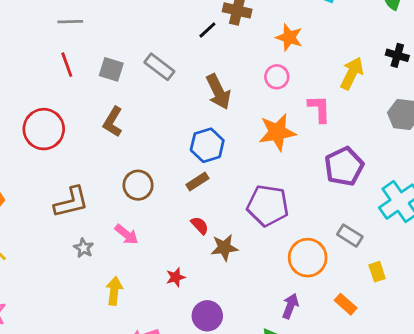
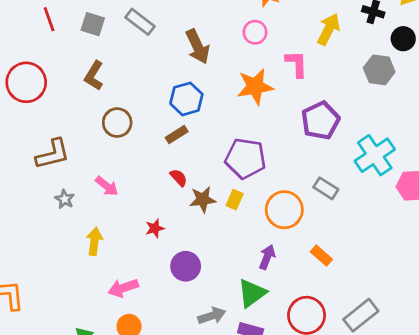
brown circle: (138, 185) -> (117, 123), moved
yellow rectangle: (377, 272) -> (235, 200), moved, turned 42

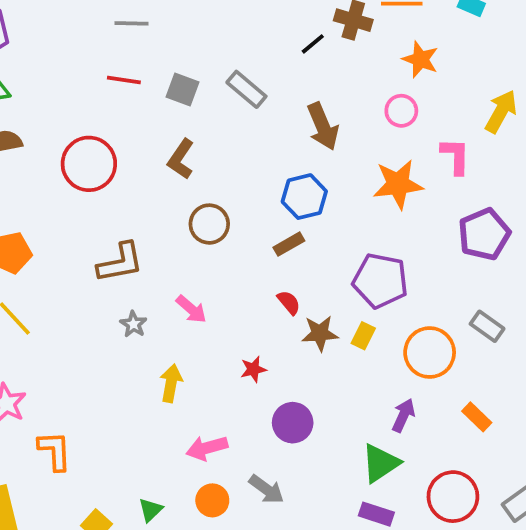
red line: (49, 19) -> (124, 80), turned -65
gray arrow: (212, 316) -> (267, 489), moved, turned 52

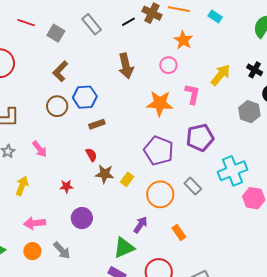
gray rectangle: (246, 89) -> (92, 24), moved
brown L-shape: (181, 159) -> (60, 71), moved
blue hexagon: (304, 197) -> (85, 97), moved
purple pentagon: (380, 281) -> (159, 151), moved

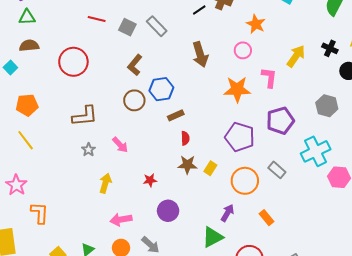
gray rectangle: (92, 24) -> (157, 26), moved
gray hexagon: (249, 112) -> (327, 106), moved
red semicircle: (91, 155) -> (185, 138), moved, turned 32

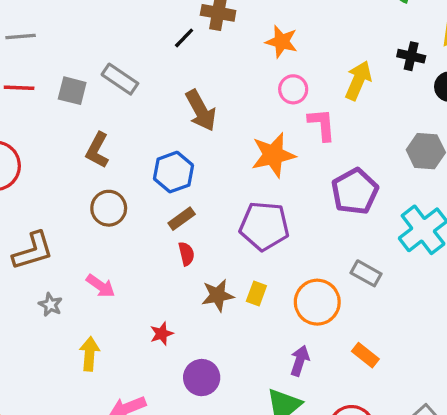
pink circle: (243, 50) -> (293, 89), moved
blue hexagon: (161, 89) -> (174, 172), moved
purple pentagon: (240, 137) -> (264, 226), moved
red semicircle: (185, 138) -> (186, 254), moved

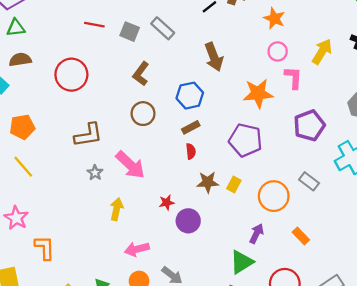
pink arrow: (101, 286) -> (130, 165), size x1.6
purple circle: (202, 378) -> (188, 221), moved

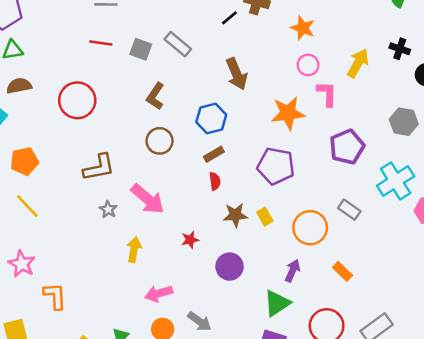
yellow rectangle: (234, 185) -> (265, 217), turned -56
purple circle: (188, 221) -> (230, 267), moved

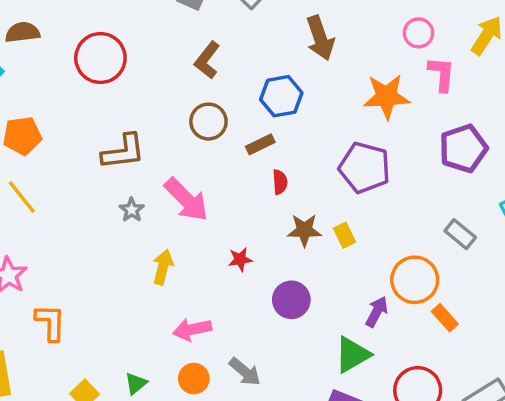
brown rectangle: (214, 154) -> (260, 144), moved
orange circle: (310, 228) -> (415, 280), moved

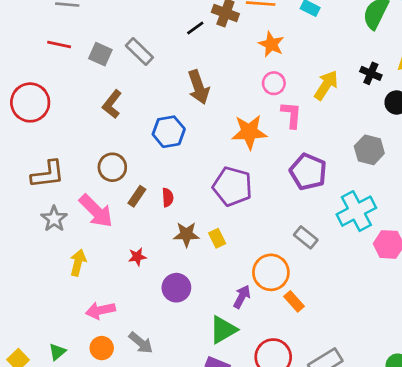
brown circle: (208, 122) -> (112, 167), moved
brown rectangle: (260, 144) -> (137, 196), moved, turned -30
purple pentagon: (463, 148) -> (308, 172), turned -30
gray star: (132, 210) -> (54, 219), size x1.4

